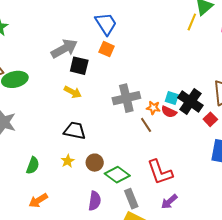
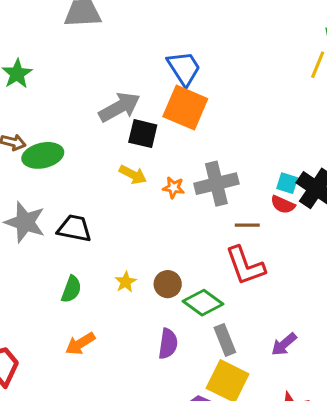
orange square: (107, 49) -> (185, 108), size x1.8
orange star: (153, 108) -> (174, 188), moved
brown line: (146, 125) -> (247, 225), turned -56
black trapezoid: (75, 131) -> (74, 228), moved
red L-shape: (160, 172) -> (245, 266), moved

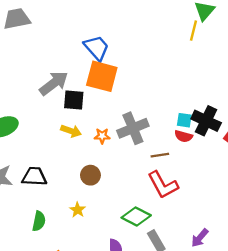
brown circle: (168, 284) -> (90, 175), moved

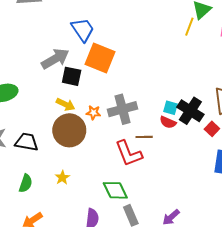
blue trapezoid: (97, 48) -> (83, 30), moved
brown circle: (90, 175) -> (69, 130), moved, size x1.8
red L-shape: (163, 185) -> (129, 153), moved
green diamond: (136, 216) -> (115, 190), turned 30

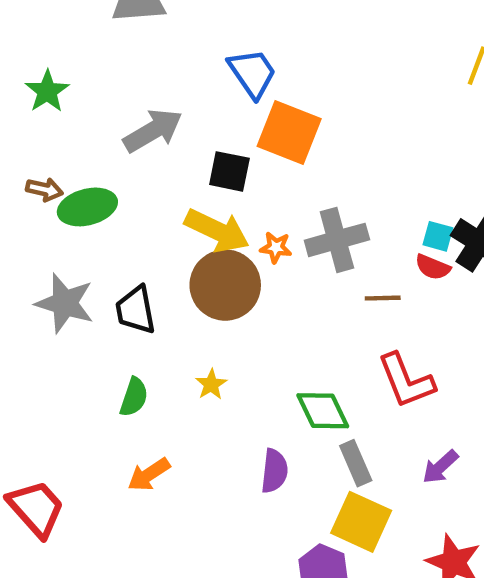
gray arrow: (55, 59) -> (153, 131), moved
yellow arrow: (66, 104) -> (217, 231), size x1.6
black trapezoid: (27, 142) -> (136, 310), turned -110
red L-shape: (129, 153) -> (406, 381), moved

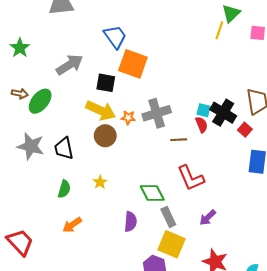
green ellipse: (87, 207) -> (40, 101), turned -35
red semicircle: (433, 267) -> (202, 125), turned -133
brown circle: (225, 285) -> (105, 136), size x0.7

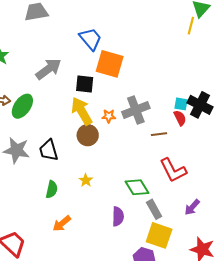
yellow arrow: (101, 111) -> (82, 111), turned -140

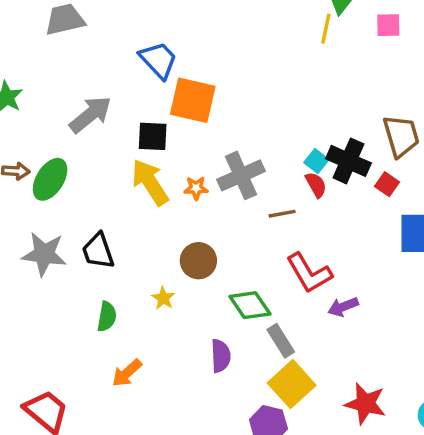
cyan square: (181, 104) -> (316, 161), turned 32
brown circle: (88, 135) -> (198, 261), moved
purple arrow: (192, 207) -> (343, 307), moved, turned 30
yellow square: (159, 235) -> (292, 384), turned 32

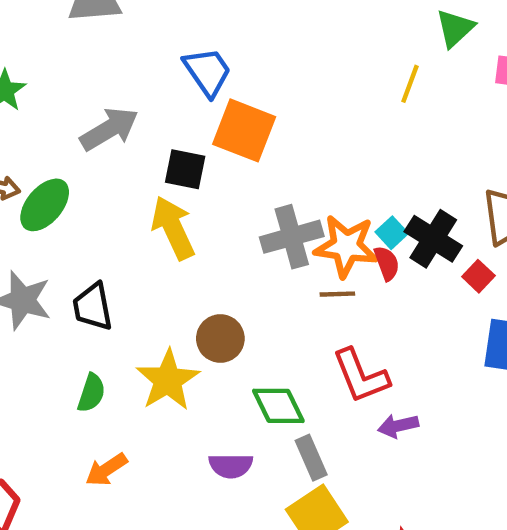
yellow line: (326, 29) -> (410, 84), moved
orange star: (196, 188) -> (346, 246), moved, size x2.0
yellow star: (163, 298) -> (168, 380), size x2.0
purple semicircle: (221, 356) -> (231, 466), turned 84

